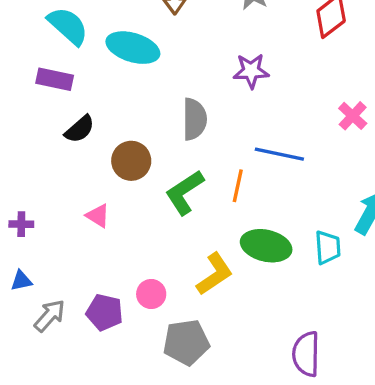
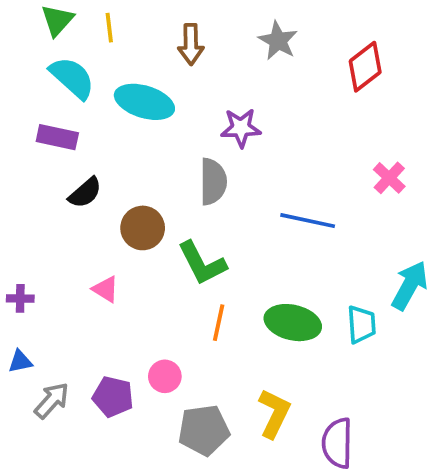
purple star: (251, 71) -> (241, 128), moved
orange line: (238, 186) -> (219, 323), moved
green L-shape: (185, 192) -> (202, 263), turned -84
yellow L-shape: (214, 274) -> (274, 413), moved, turned -30

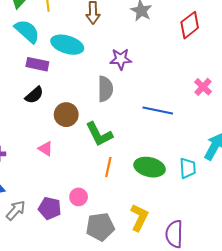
purple rectangle: (57, 137) -> (37, 64), moved

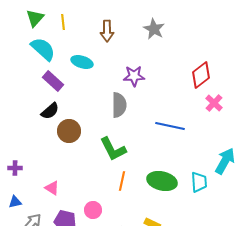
red diamond: (190, 25) -> (201, 75), moved
cyan ellipse: (67, 45) -> (82, 62), size x0.7
purple rectangle: (37, 64) -> (53, 81), turned 30
brown circle: (66, 115) -> (69, 131), moved
pink triangle: (46, 149) -> (52, 188), moved

